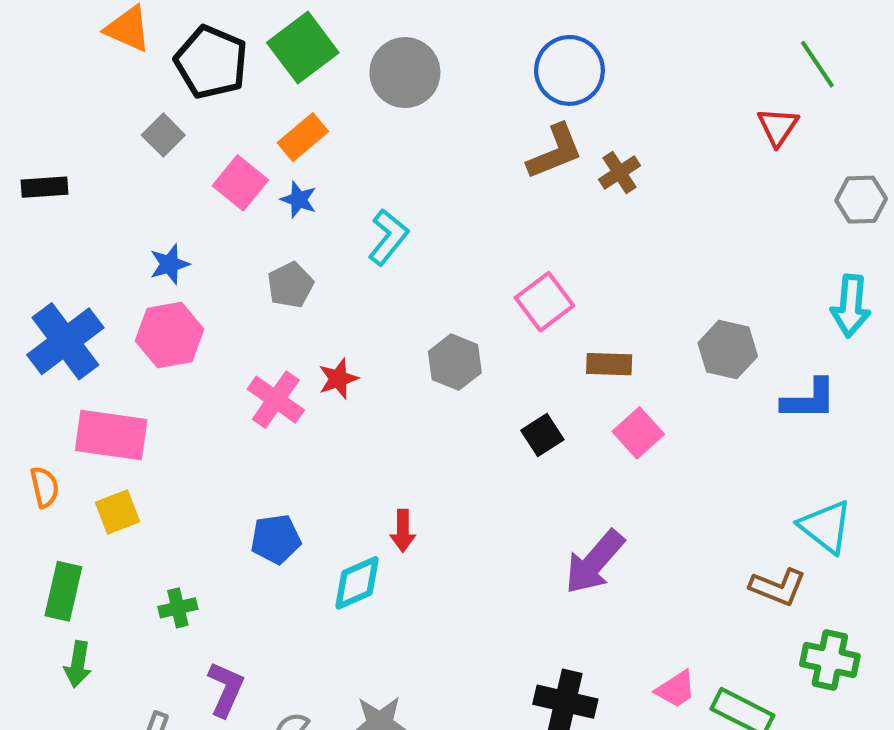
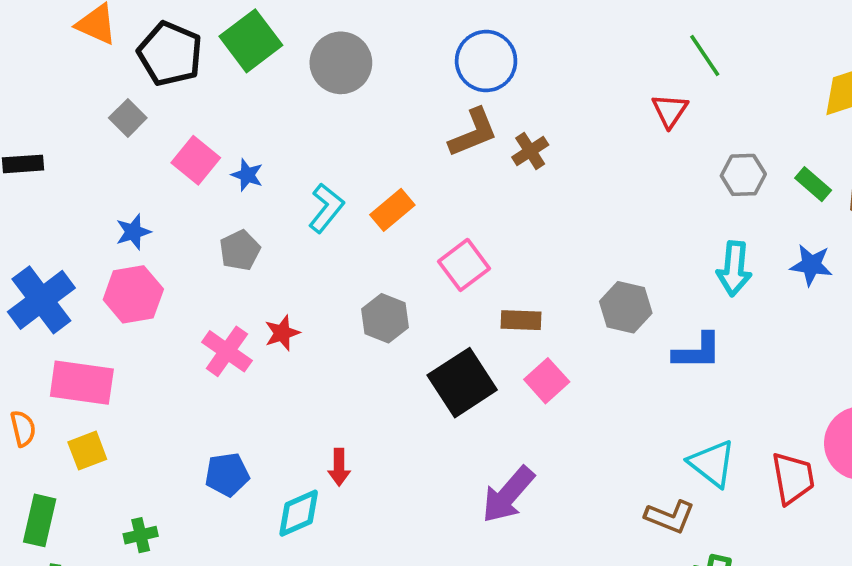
orange rectangle: (303, 137) -> (392, 210), moved
black square: (542, 435) -> (462, 383), size x1.8

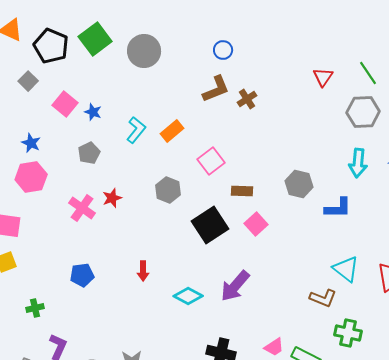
green line: (705, 55) -> (368, 73), moved
blue circle: (486, 61) -> (223, 50), size x0.6
gray hexagon: (743, 175) -> (363, 112), size x1.4
blue star: (133, 232) -> (31, 143), turned -30
cyan diamond: (299, 513) -> (188, 296), moved, turned 52

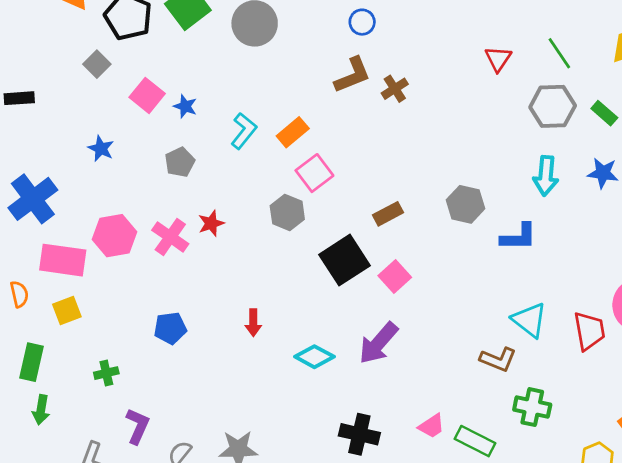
pink square: (211, 161) -> (314, 173), moved
pink hexagon: (31, 177) -> (114, 236), moved
brown rectangle: (242, 191) -> (388, 214), turned -30
pink square: (256, 224) -> (395, 276), moved

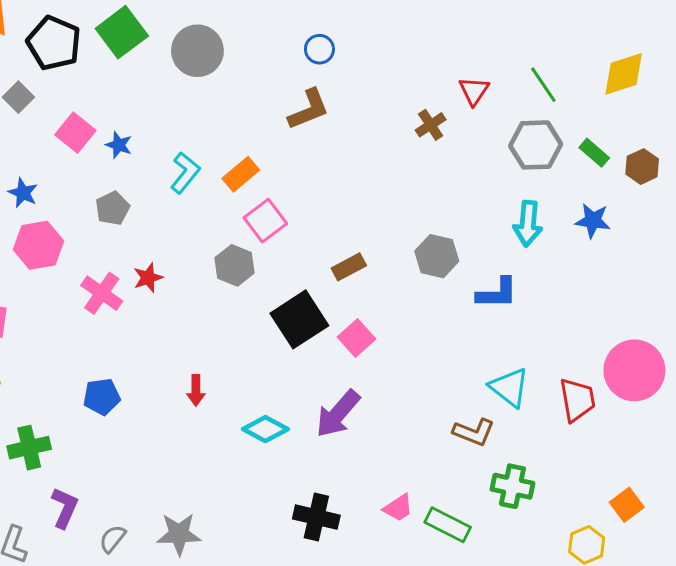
brown cross: (395, 89) -> (431, 125), moved
pink hexagon: (114, 236) -> (38, 245), moved
green cross: (106, 373) -> (29, 448), size x1.5

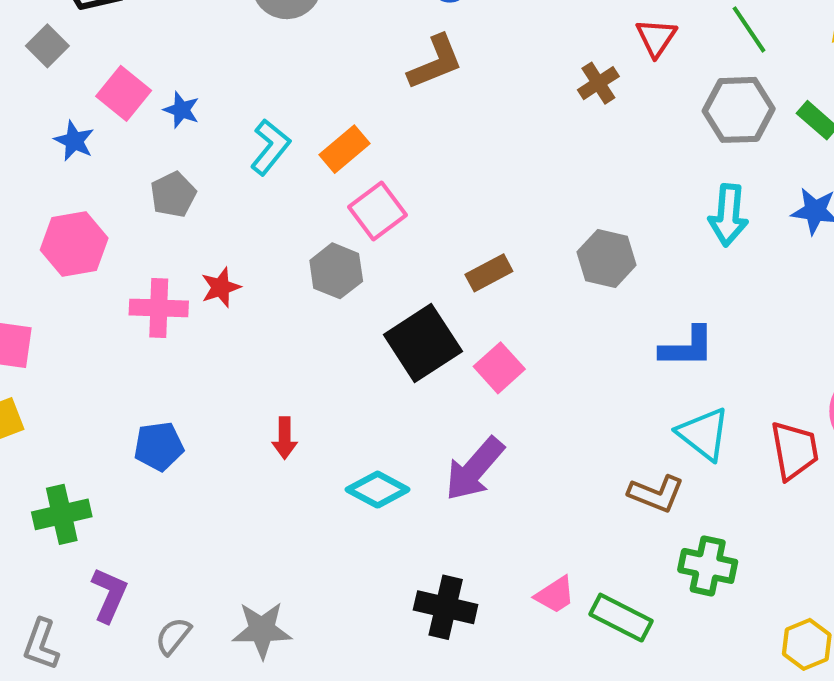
blue star: (23, 193) -> (74, 141), moved
pink cross: (102, 293) -> (159, 308), turned -33
blue L-shape: (497, 293) -> (687, 347), moved

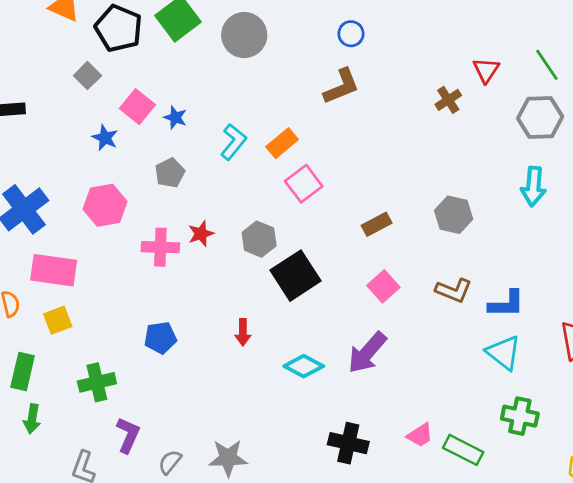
gray hexagon: (336, 271) -> (259, 239), moved
black square: (423, 343) -> (296, 276), moved
blue L-shape: (687, 347) -> (506, 304), moved
cyan triangle: (704, 434) -> (504, 353), moved
brown L-shape: (656, 494) -> (454, 290), moved

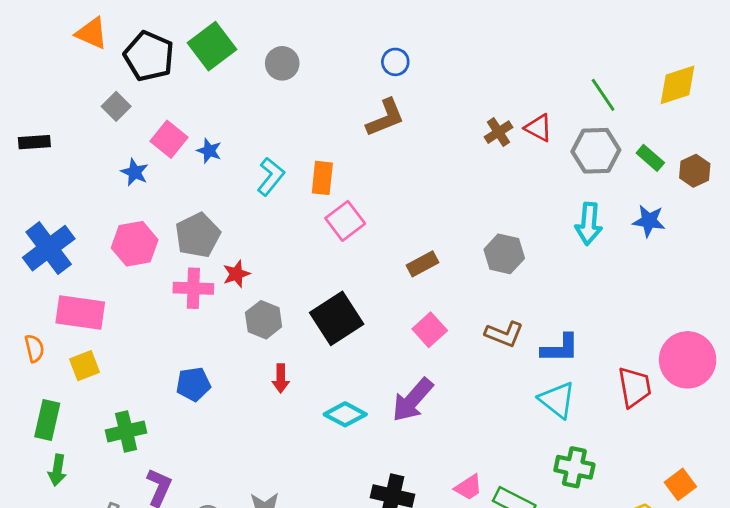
gray circle: (244, 35) -> (282, 63), size x0.7
red triangle: (486, 70) -> (539, 128), moved, turned -36
orange rectangle: (282, 143) -> (322, 178), turned -44
gray pentagon: (170, 173) -> (198, 235), moved, size x1.4
gray hexagon: (259, 239) -> (264, 320), moved

